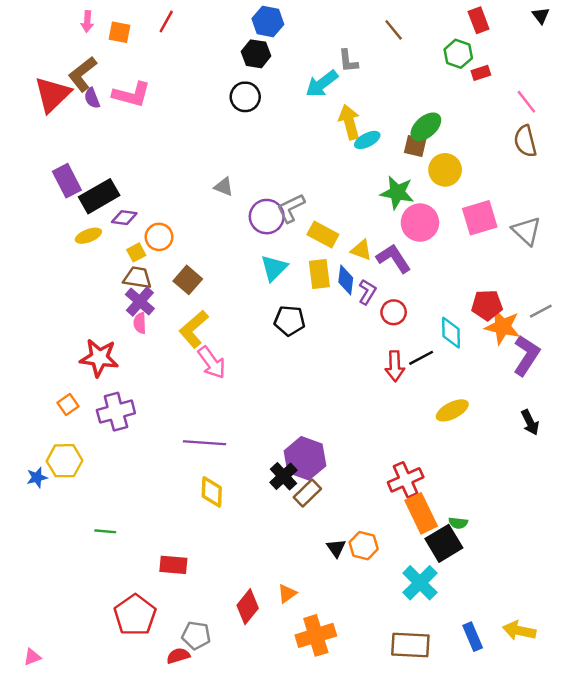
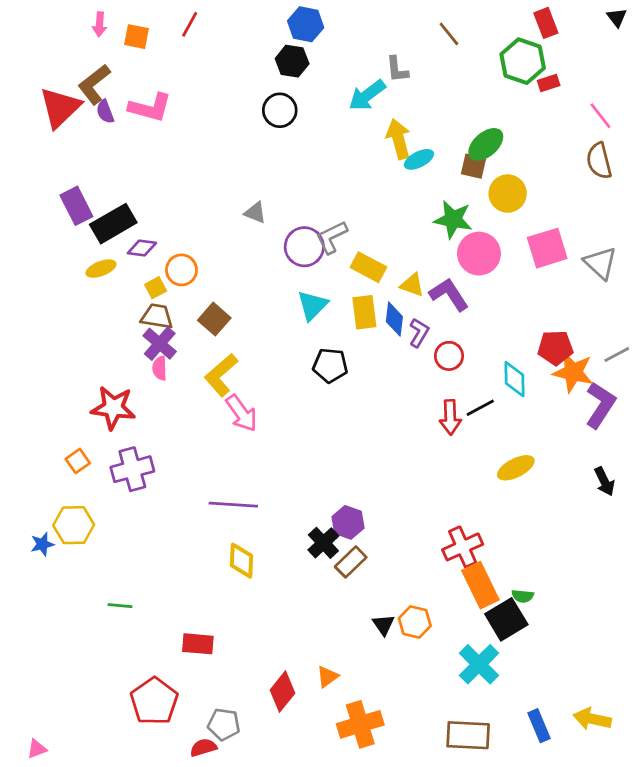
green hexagon: (458, 54) -> (523, 61), size x1.4
purple hexagon: (305, 458) -> (348, 522), size x0.7

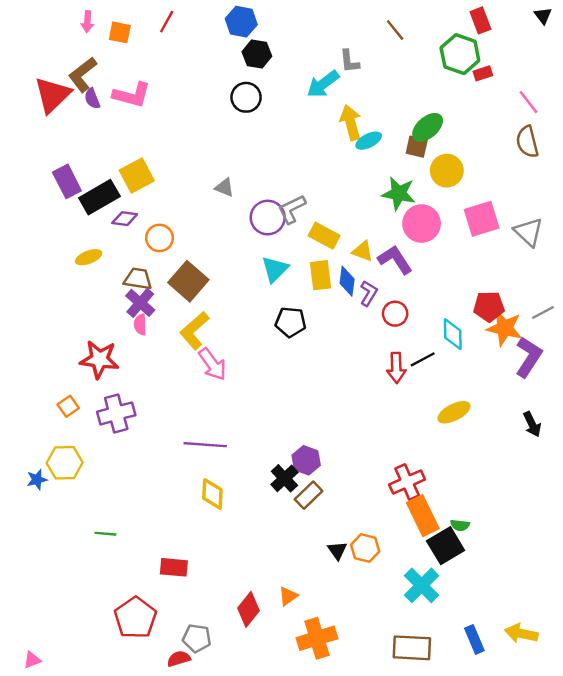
blue hexagon: (306, 24) -> (241, 22), moved
yellow ellipse: (101, 269) -> (89, 257), moved
yellow square: (156, 288) -> (137, 175), moved, size x1.8
brown square: (214, 319) -> (188, 281), size x1.4

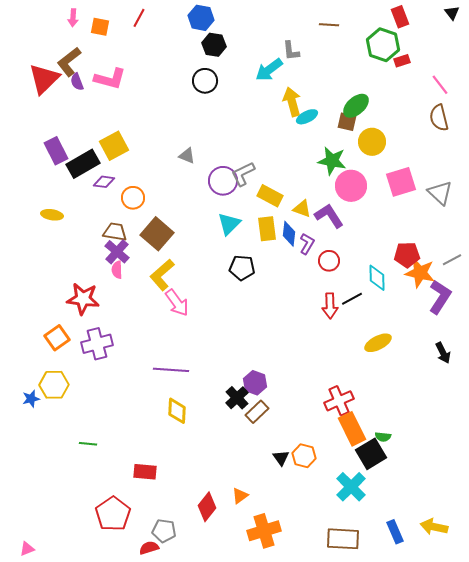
brown line: (395, 30) -> (329, 25), turned -48
yellow ellipse: (89, 257) -> (52, 215), moved, turned 30
orange square: (68, 406) -> (57, 338), size x1.4

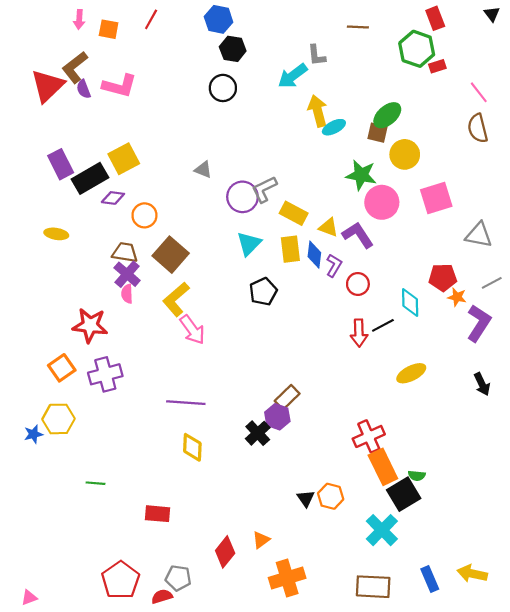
gray triangle: (440, 193) -> (479, 235), moved, turned -32
black pentagon: (242, 268) -> (263, 292), turned -30
orange star: (420, 273) -> (457, 297), size x0.6
brown rectangle: (257, 412) -> (287, 397), moved
red pentagon: (113, 514) -> (121, 580), moved

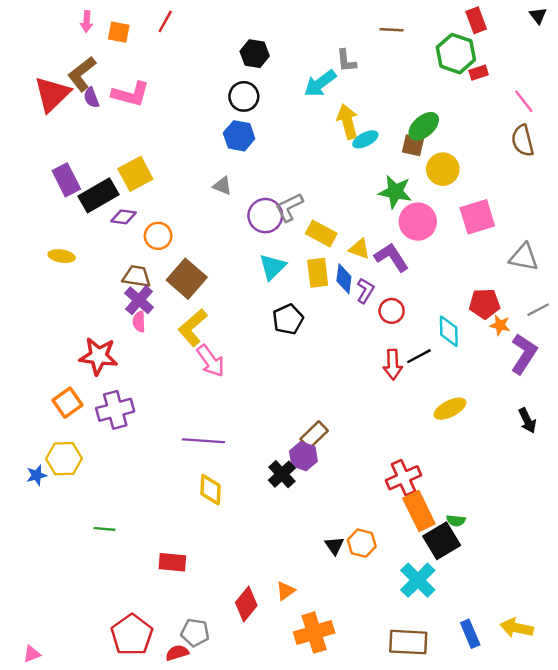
blue hexagon: (219, 19) -> (239, 136), moved

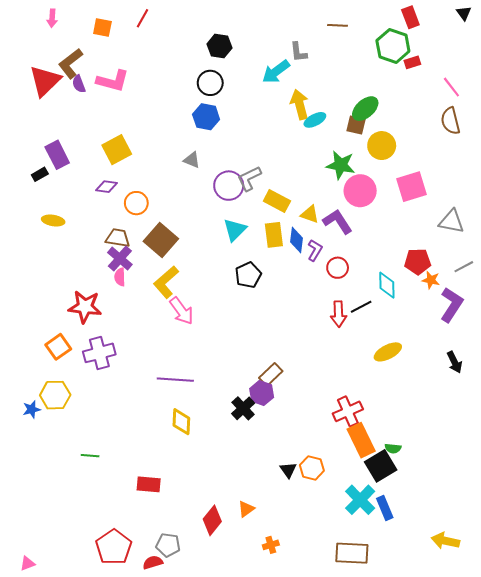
pink arrow: (87, 21) -> (52, 18), moved
black rectangle: (99, 195) -> (40, 174), moved, size x0.5
orange cross: (314, 633) -> (271, 545), size x0.5
blue rectangle: (470, 634) -> (385, 508), moved

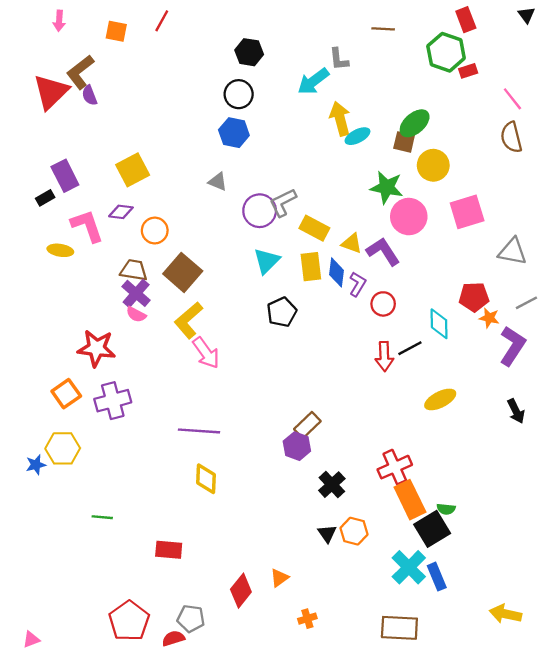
pink L-shape: (113, 81) -> (87, 226), moved, turned -124
pink semicircle: (120, 277) -> (136, 314), turned -60
black cross: (243, 408) -> (332, 485), moved

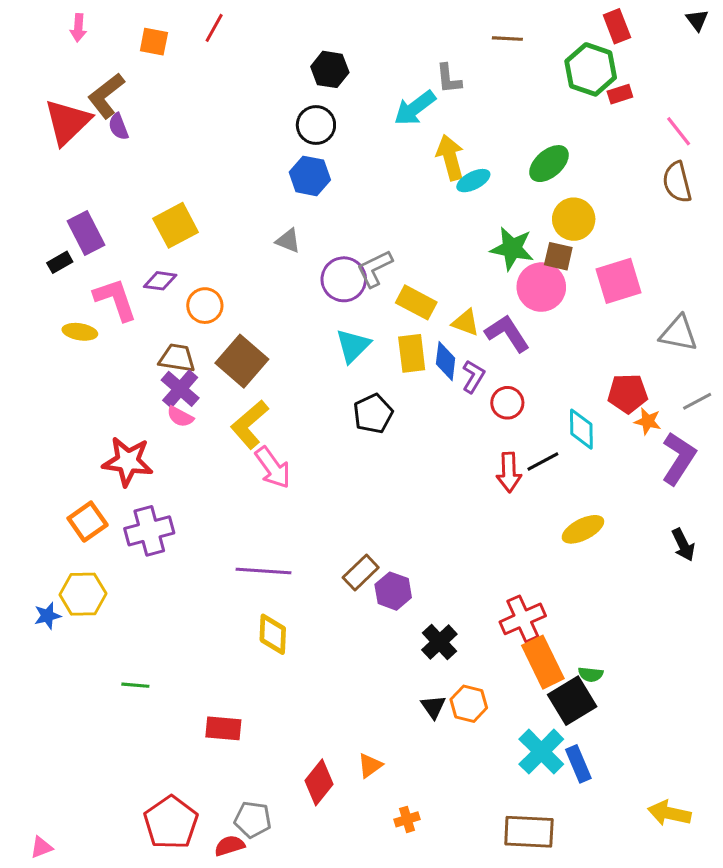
brown square: (404, 142) -> (558, 256), moved
brown rectangle: (307, 425) -> (361, 573), moved

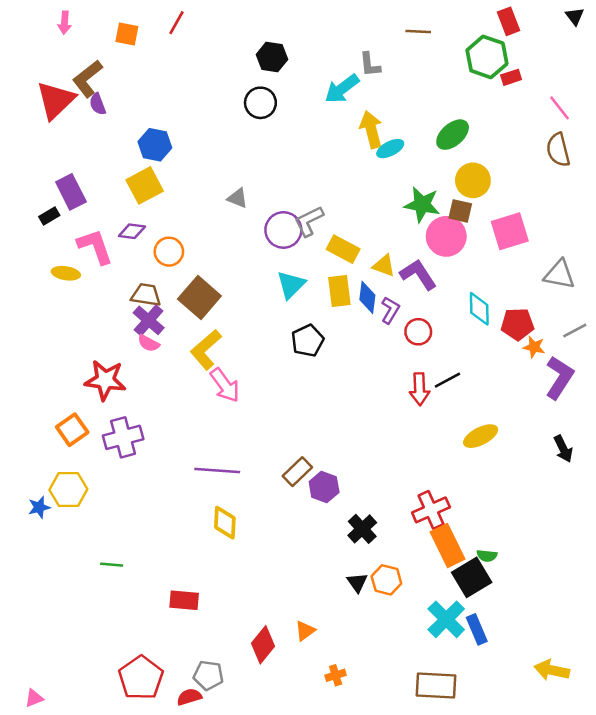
blue hexagon: (310, 176) -> (155, 145), moved
cyan diamond: (581, 429) -> (479, 309), moved

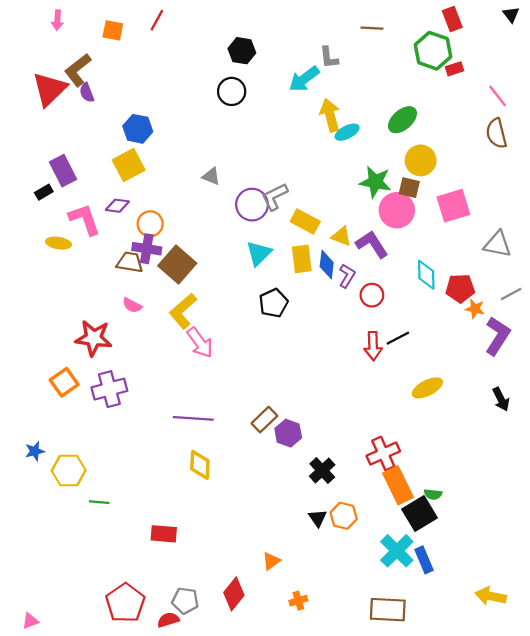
purple cross: (149, 320) -> (147, 249), moved, turned -32
yellow hexagon: (68, 490) -> (69, 470), moved
red diamond: (263, 645) -> (234, 594), moved

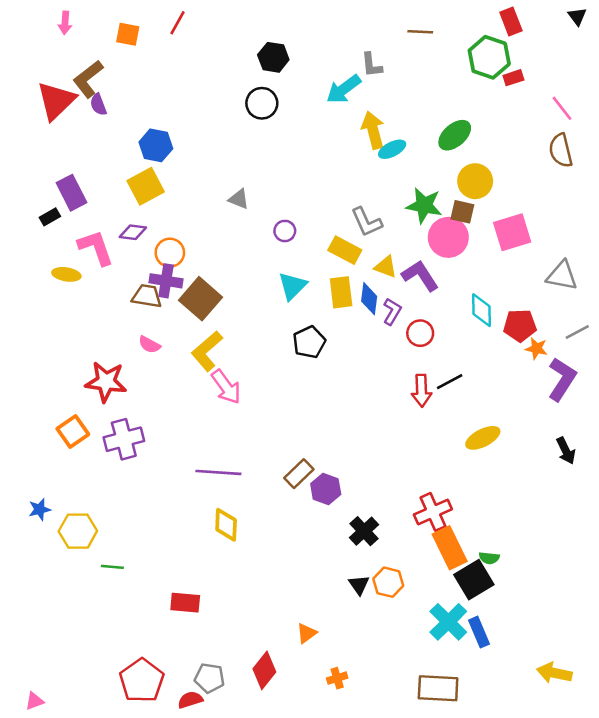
gray L-shape: (275, 197) -> (367, 222), moved, turned -88
purple circle: (252, 205) -> (285, 231), size x0.6

